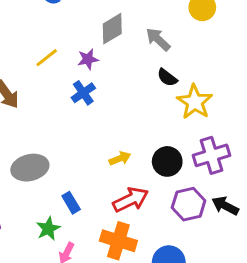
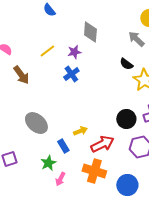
gray diamond: (112, 29) -> (90, 32), turned -55
gray arrow: (158, 39) -> (136, 39), moved
yellow arrow: (120, 158) -> (80, 131), moved
gray ellipse: (30, 168) -> (36, 123), turned 55

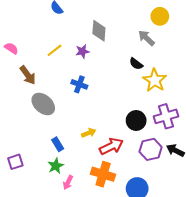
blue cross: (71, 74) -> (79, 84), moved, turned -35
gray ellipse: (36, 123) -> (43, 104), moved
blue rectangle: (63, 146) -> (58, 144), moved

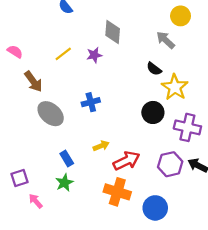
blue cross: (79, 84) -> (91, 102), moved, turned -35
purple cross: (166, 116) -> (187, 127), turned 30
black circle: (136, 120) -> (153, 112), moved
pink arrow: (68, 182) -> (36, 201), moved, turned 112

